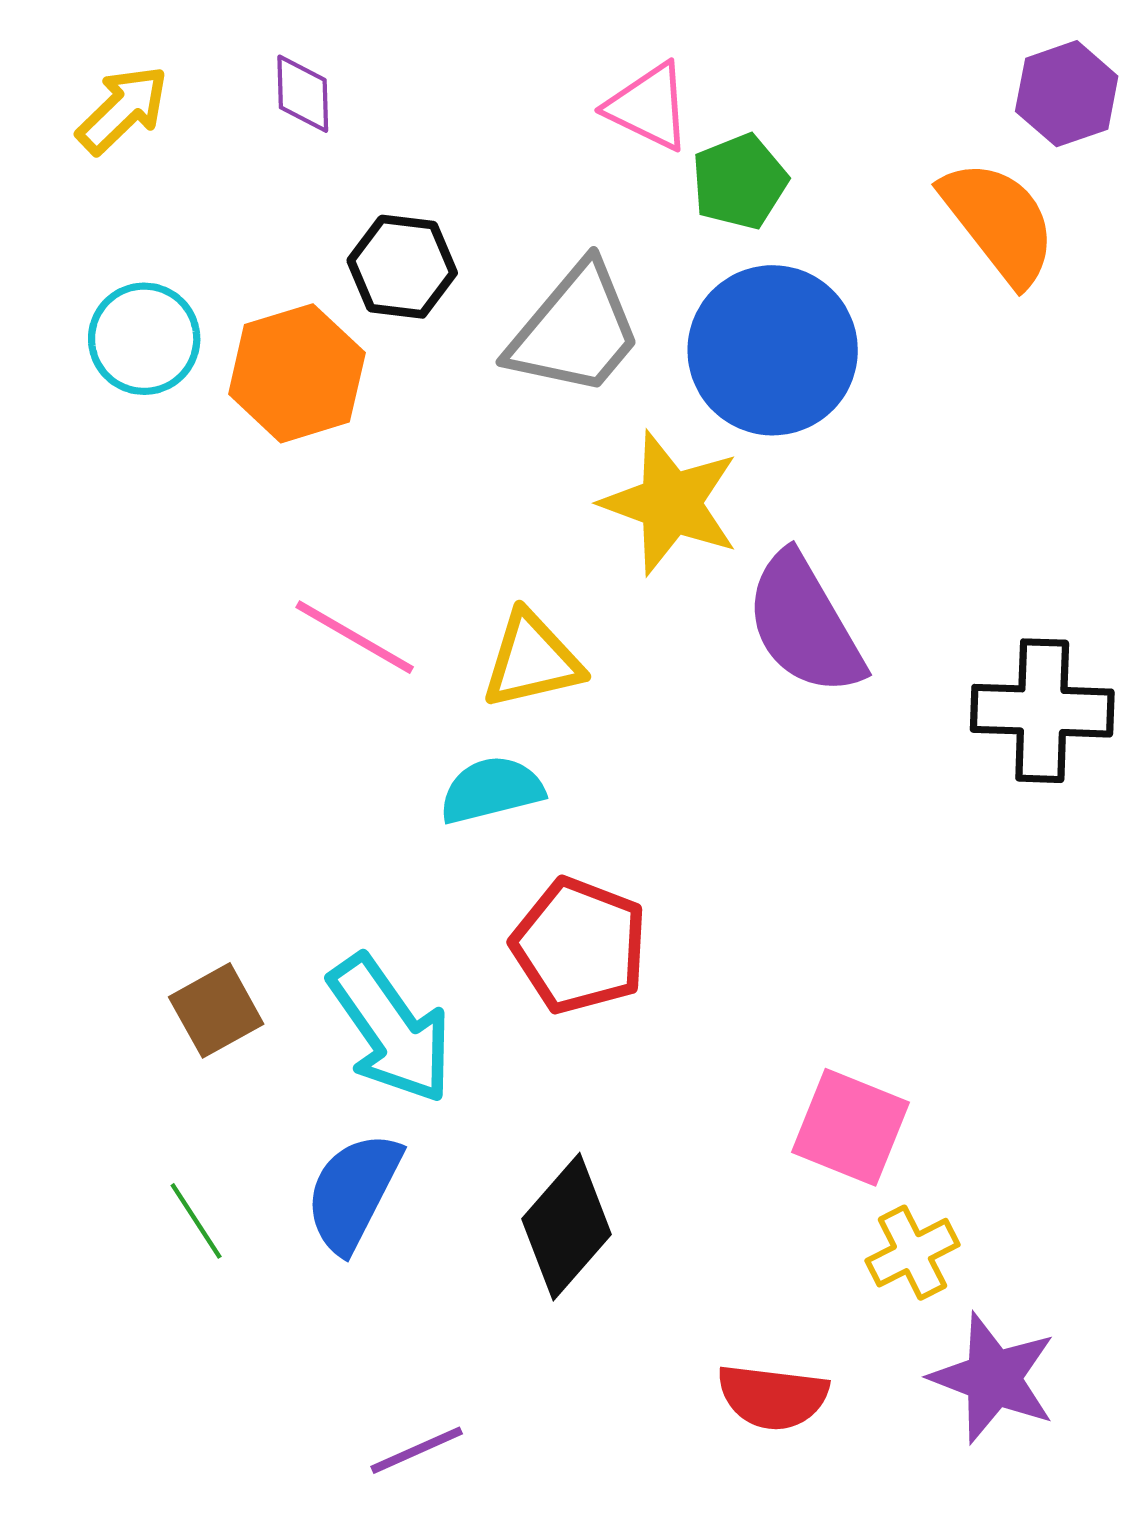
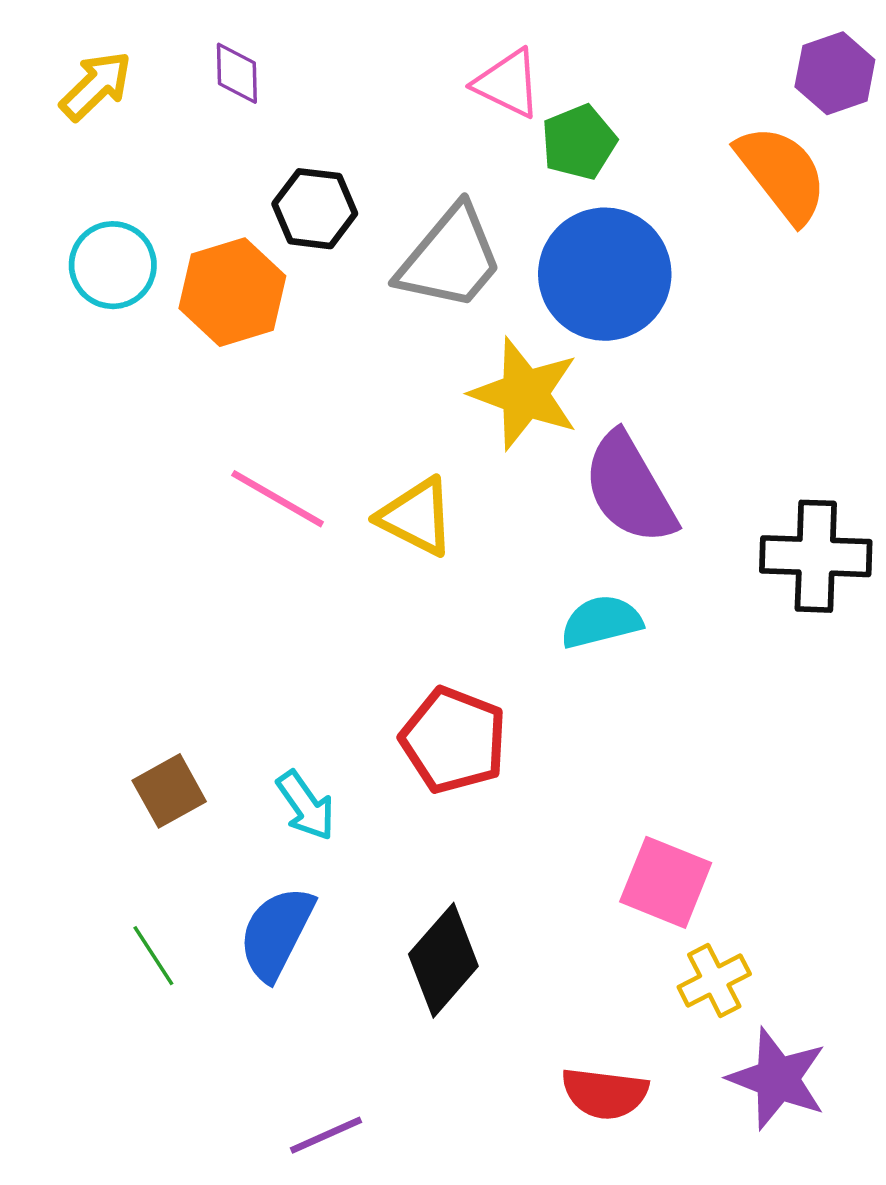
yellow triangle: (532, 660) -> (416, 517), turned 40
cyan semicircle: (492, 790) -> (601, 622), moved
cyan arrow: (391, 1029) -> (306, 806), size x0.6

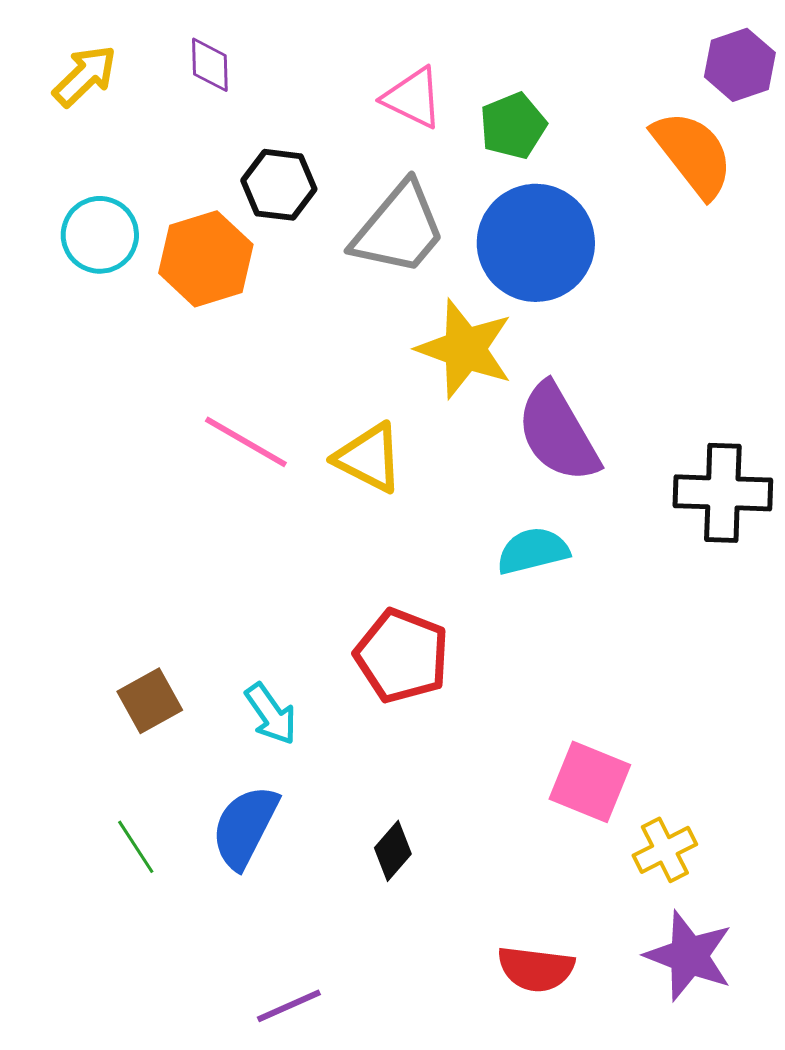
pink triangle: (508, 83) -> (413, 98), moved
black diamond: (443, 960) -> (393, 851), size x0.6
yellow cross: (714, 981) -> (665, 850), moved

